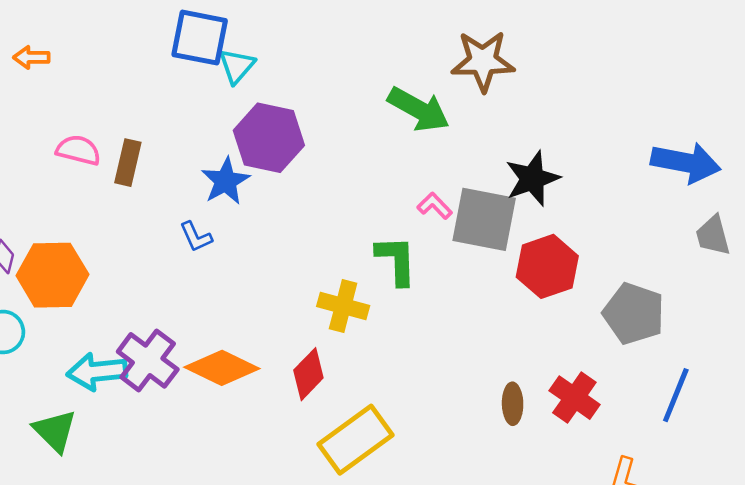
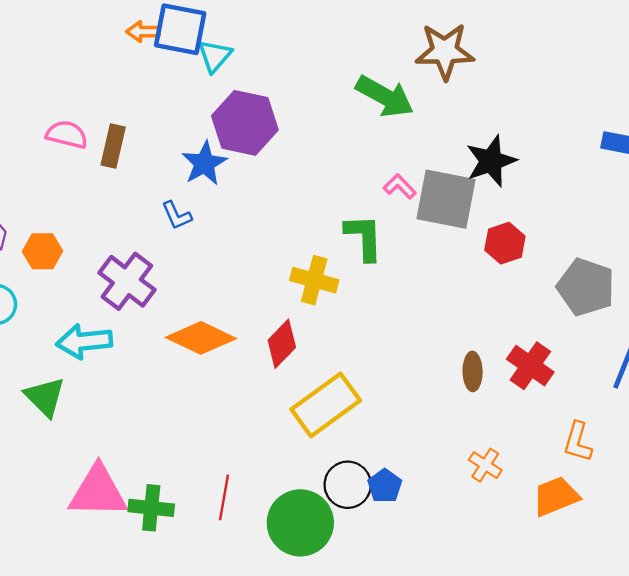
orange arrow: (31, 57) -> (143, 32), moved
red hexagon: (547, 266) -> (505, 243), size x0.7
orange hexagon: (52, 275) -> (43, 251), size x0.6
purple cross: (148, 360) -> (127, 281), moved

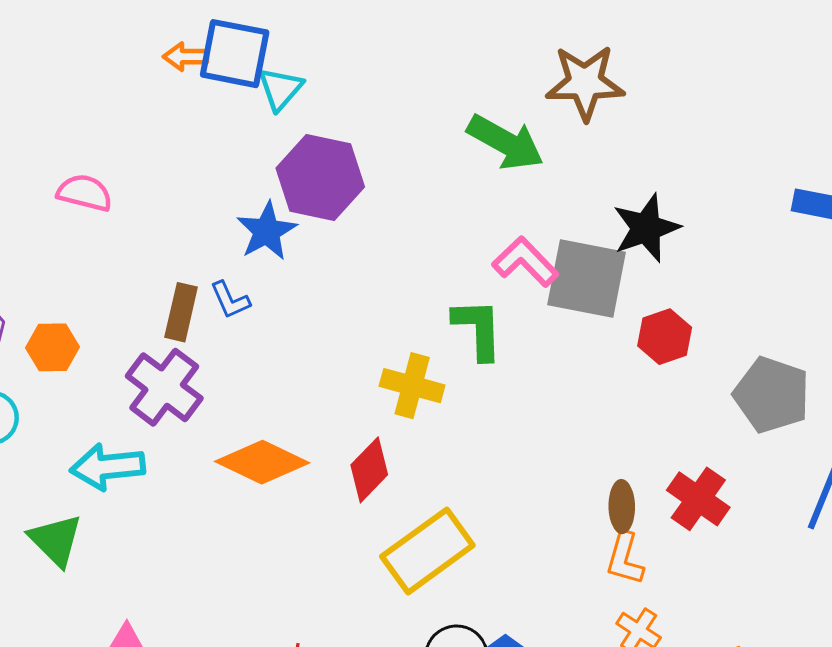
brown rectangle: (113, 146) -> (181, 312), moved
pink L-shape: (400, 186) -> (525, 262), size x1.5
orange L-shape: (578, 442) -> (625, 559), moved

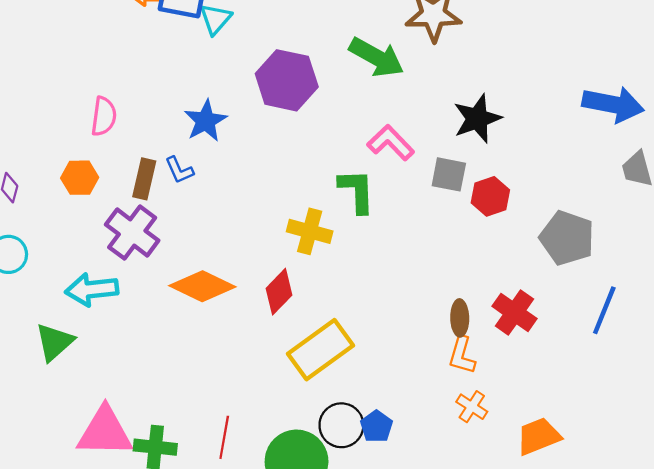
purple hexagon: (320, 178) -> (287, 80), moved
pink semicircle: (85, 193) -> (104, 116), moved, turned 84
gray square: (587, 279) -> (449, 174), moved, size x0.6
orange hexagon: (52, 347) -> (80, 178), moved
green triangle: (56, 540) -> (54, 342), turned 33

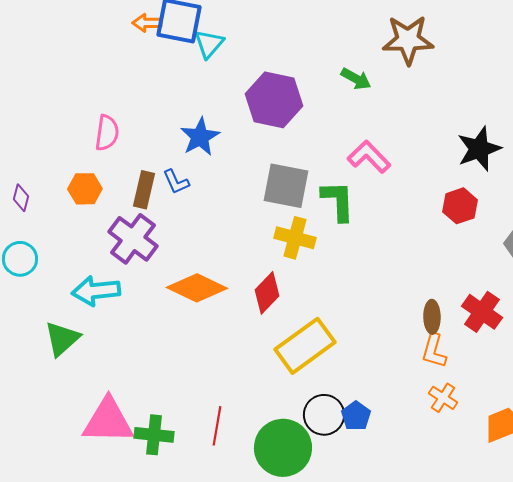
green arrow: (376, 57) -> (356, 79), size x0.6
black star: (477, 119) -> (479, 149), moved
gray square: (449, 174) -> (286, 186), moved, size x1.4

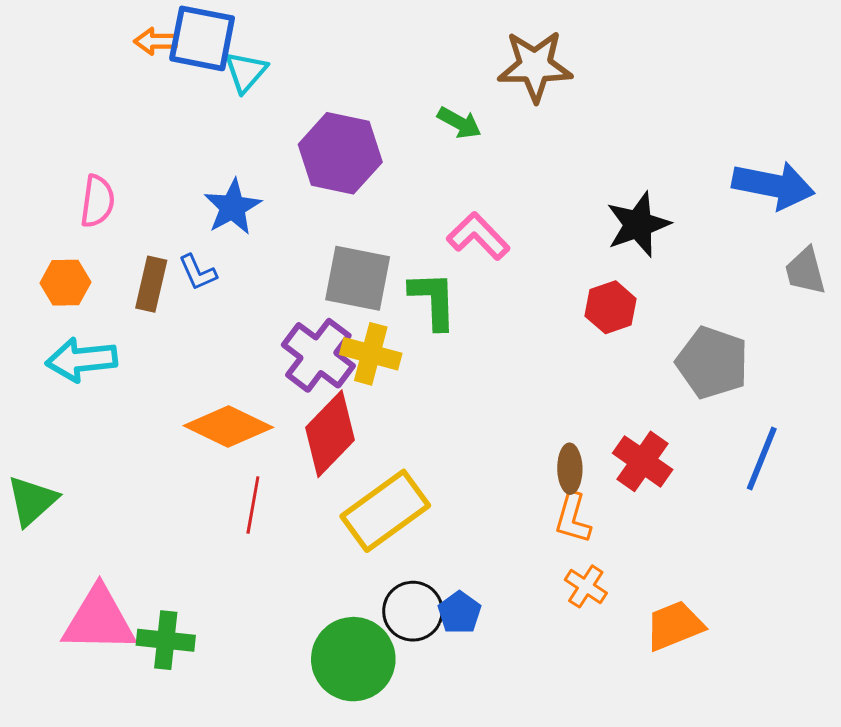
purple cross: (133, 239) -> (318, 355), moved
cyan arrow: (96, 291) -> (81, 360), moved
red diamond: (267, 293) -> (330, 434), size x1.4
red line: (217, 426) -> (253, 505), moved

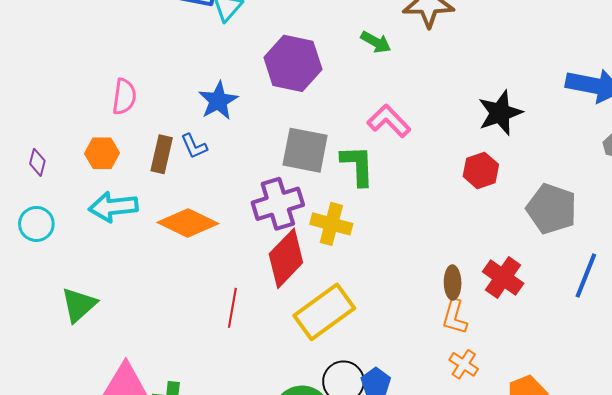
yellow cross: (371, 354) -> (331, 224), moved
purple cross: (318, 355) -> (278, 204), turned 36
orange diamond: (228, 427) -> (188, 223), moved

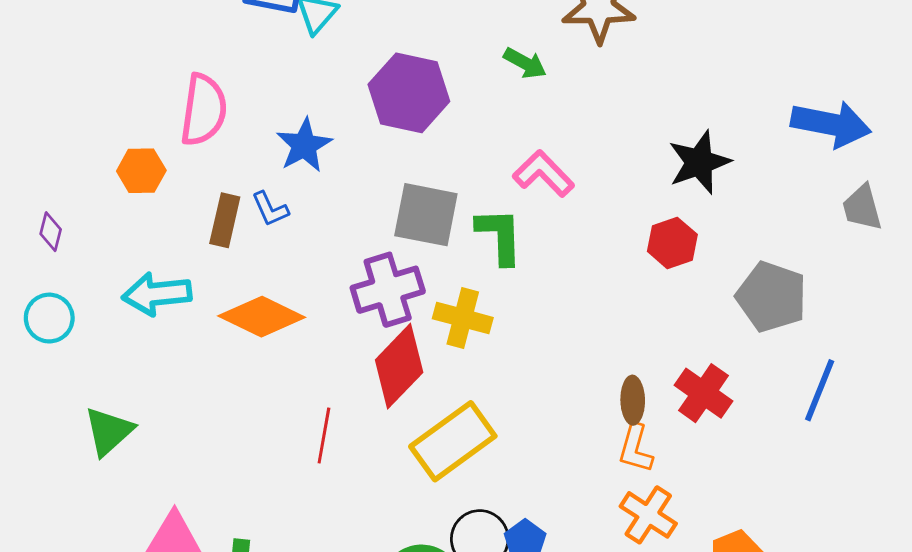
pink semicircle: (124, 97) -> (204, 110), moved, size x1.4
orange hexagon: (102, 153) -> (141, 171), moved
orange cross: (464, 364) -> (648, 515), size x1.4

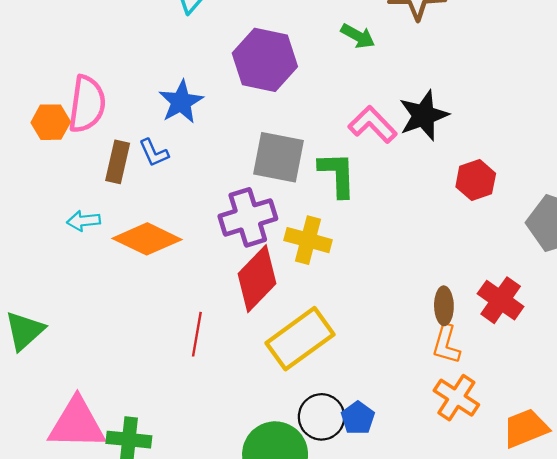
pink semicircle: (204, 110) -> (87, 104), moved
black star: (699, 162) -> (424, 115), moved
cyan arrow: (157, 294) -> (84, 221), moved, size x0.6

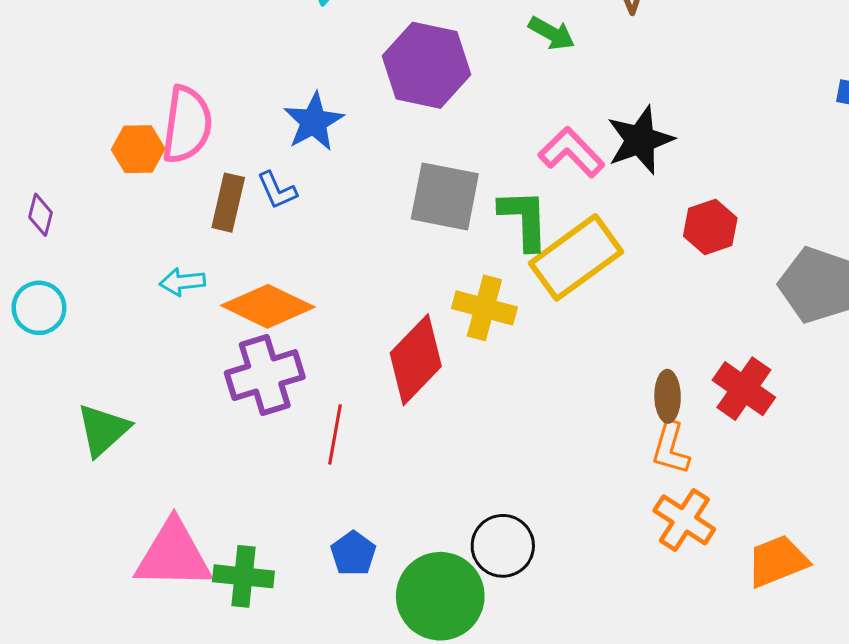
purple cross: (248, 217) -> (265, 375), moved
yellow rectangle: (300, 339) -> (576, 257), moved
blue pentagon: (358, 418) -> (353, 553), moved

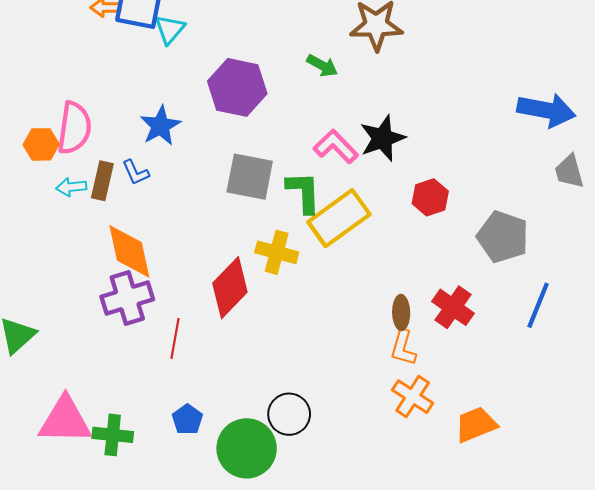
cyan arrow: (182, 282) -> (71, 187), moved
orange diamond: (268, 306) -> (129, 251), turned 52

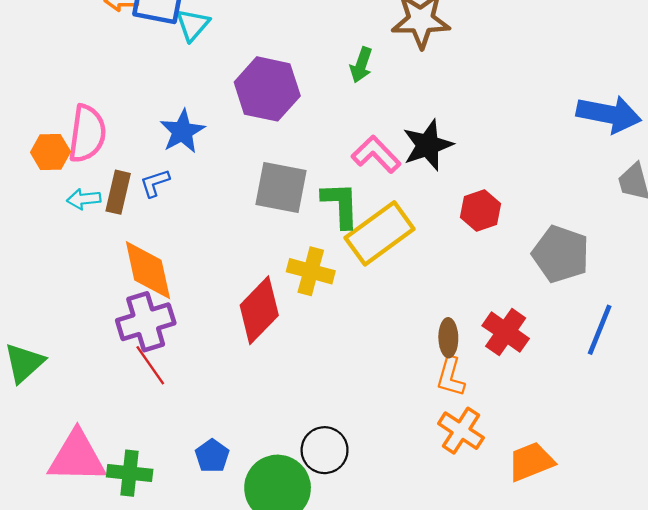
green arrow: (322, 66) -> (361, 65), turned 80
blue L-shape: (136, 172) -> (155, 183), turned 96
red line: (175, 338) -> (150, 365), moved, turned -45

